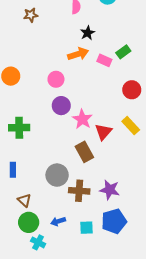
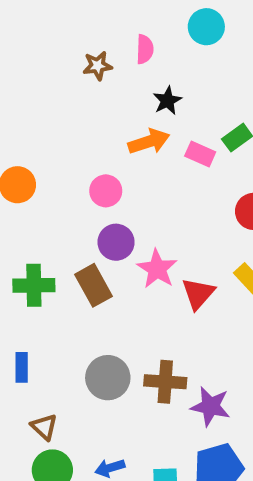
brown star: (31, 15) -> (98, 66), moved
brown rectangle: (84, 152) -> (93, 285), moved
brown cross: (79, 191) -> (165, 382), moved

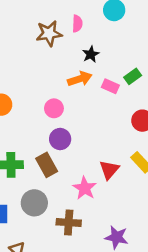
brown star: (98, 66) -> (49, 33), size x1.5
pink star: (157, 269) -> (85, 188), moved
gray circle: (108, 378) -> (34, 203), moved
brown cross: (165, 382) -> (69, 223), moved

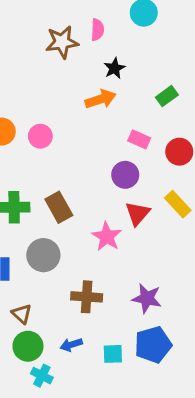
pink rectangle: (110, 86) -> (139, 139), moved
pink circle: (54, 108) -> (40, 136), moved
purple circle: (60, 139) -> (125, 175), moved
brown cross: (69, 223) -> (87, 297), moved

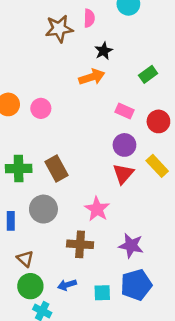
purple circle: (125, 175) -> (124, 145), moved
pink star: (107, 237) -> (97, 209), moved

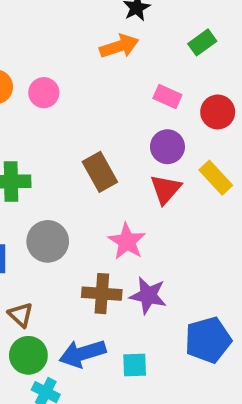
brown rectangle: (57, 169) -> (100, 172), moved
purple star: (131, 246) -> (148, 295), moved
blue arrow: (67, 285) -> (82, 353), size x1.6
blue pentagon: (136, 285) -> (208, 340), moved

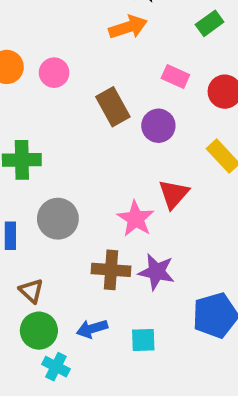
purple circle: (167, 147) -> (158, 126), moved
brown rectangle: (100, 172) -> (113, 107), moved
red triangle: (166, 189) -> (174, 194), moved
blue arrow: (82, 353) -> (92, 329), size x0.7

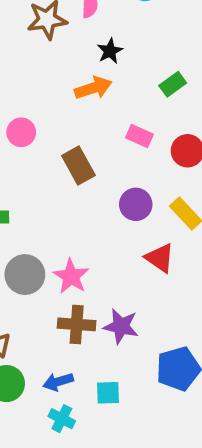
purple circle: (158, 126) -> (136, 204), moved
red triangle: (174, 194) -> (160, 258), moved, turned -36
pink star: (136, 219) -> (71, 276), moved
cyan cross: (56, 367) -> (62, 419), moved

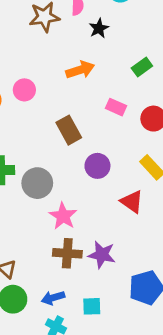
black star: (110, 51) -> (99, 28), moved
pink circle: (21, 132) -> (24, 90), moved
purple circle: (136, 204) -> (97, 166), moved
gray circle: (25, 275) -> (37, 183), moved

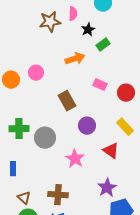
green rectangle: (142, 67) -> (103, 45), moved
pink star: (63, 216) -> (75, 159), moved
brown cross: (67, 253) -> (58, 195), moved
purple star: (102, 255) -> (107, 188), moved, turned 30

